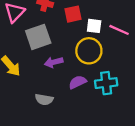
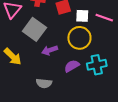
gray square: (38, 37) -> (34, 29), turned -30

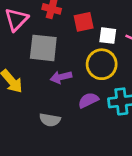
gray square: (34, 29) -> (43, 48), turned -35

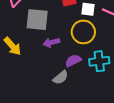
gray semicircle: (50, 120) -> (61, 77), moved, turned -49

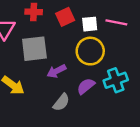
gray semicircle: (61, 77) -> (61, 102), moved

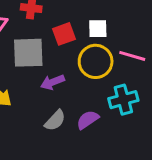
red square: (65, 17) -> (64, 34), moved
pink line: (116, 22) -> (132, 56), moved
purple semicircle: (86, 86) -> (88, 120), moved

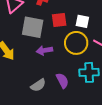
gray semicircle: (55, 120) -> (38, 85), moved
purple semicircle: (88, 120) -> (62, 81), turned 84

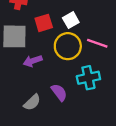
white square: (82, 21) -> (71, 20), turned -32

